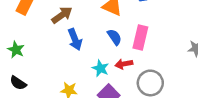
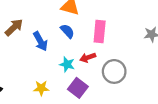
brown arrow: (62, 15) -> (14, 27), moved
blue semicircle: (114, 37) -> (67, 31), moved

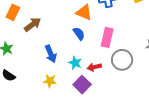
blue arrow: (40, 41) -> (51, 54), moved
red arrow: (88, 58) -> (94, 67), moved
gray circle: (114, 71) -> (122, 60), moved

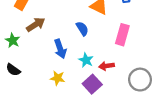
brown arrow: (32, 25) -> (36, 25), moved
blue semicircle: (79, 34) -> (82, 29), moved
gray circle: (122, 60) -> (140, 80), moved

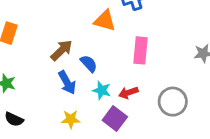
brown arrow: (36, 25) -> (62, 50), moved
blue semicircle: (82, 29) -> (89, 64), moved

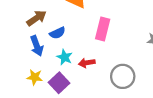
blue semicircle: (89, 64) -> (57, 33), turned 98
purple square: (115, 119) -> (59, 83), moved

